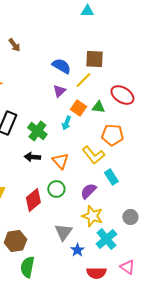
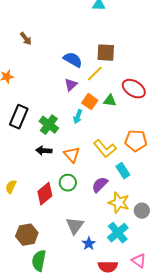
orange pentagon: (112, 135) -> (136, 141), moved
yellow star: (92, 216) -> (119, 203), moved

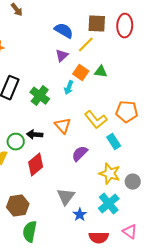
red ellipse: (134, 89) -> (125, 26), moved, turned 60
black arrow: (44, 151) -> (35, 135), moved
green circle: (68, 183) -> (16, 142), moved
purple semicircle: (100, 185) -> (80, 154), moved

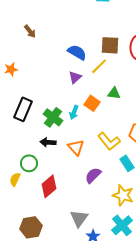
orange square: (81, 73) -> (92, 103), moved
cyan arrow: (69, 88) -> (74, 112), moved
black arrow: (35, 135) -> (48, 142), moved

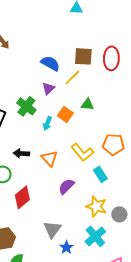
green cross: (53, 117) -> (26, 106), moved

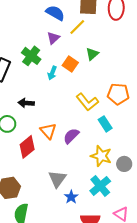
green triangle: (87, 104) -> (92, 54), turned -48
orange triangle: (49, 158) -> (48, 131), moved

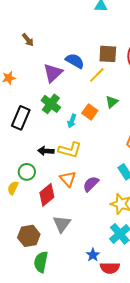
purple triangle: (53, 38) -> (53, 73), moved, size x1.5
yellow L-shape: (87, 102) -> (70, 150), moved, turned -35
gray triangle: (57, 179) -> (62, 224), moved
blue star: (71, 197) -> (93, 255), moved

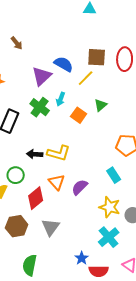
cyan arrow: (72, 121) -> (61, 99), moved
brown hexagon: (29, 236) -> (17, 226), moved

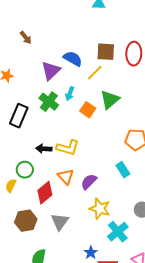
green triangle: (101, 105) -> (110, 100), size x1.5
yellow star: (110, 207) -> (100, 209), moved

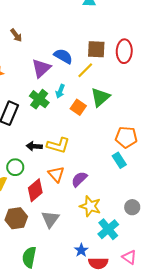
cyan rectangle: (123, 170) -> (119, 160), moved

